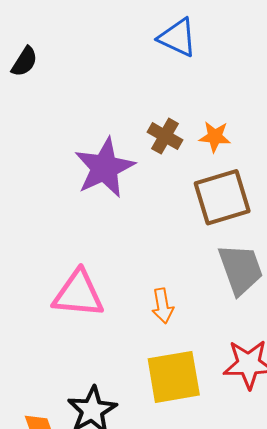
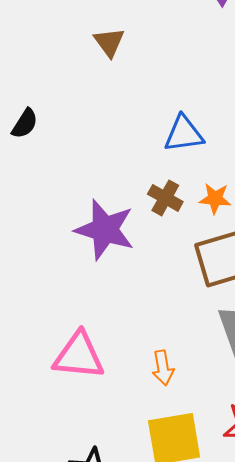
blue triangle: (178, 37) -> (184, 134), moved, turned -33
purple star: (104, 168) -> (105, 230), turned -30

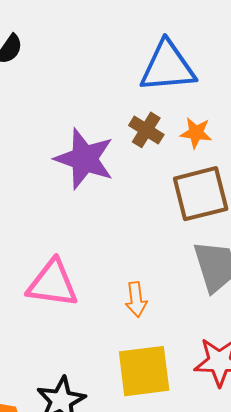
blue triangle: (184, 134) -> (168, 67), size x1.4

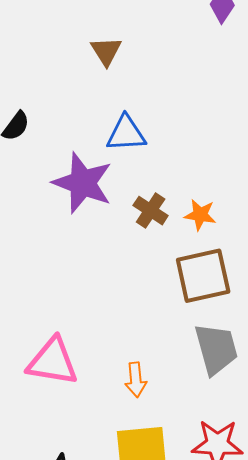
blue triangle: (168, 67) -> (126, 134), moved, size x0.7
purple star: (84, 159) -> (83, 183), moved

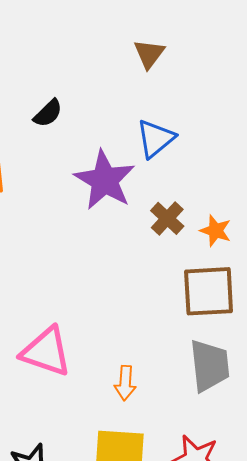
blue triangle: (126, 134) -> (156, 138), turned -45

